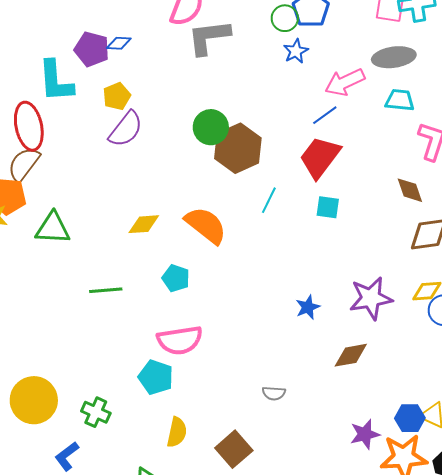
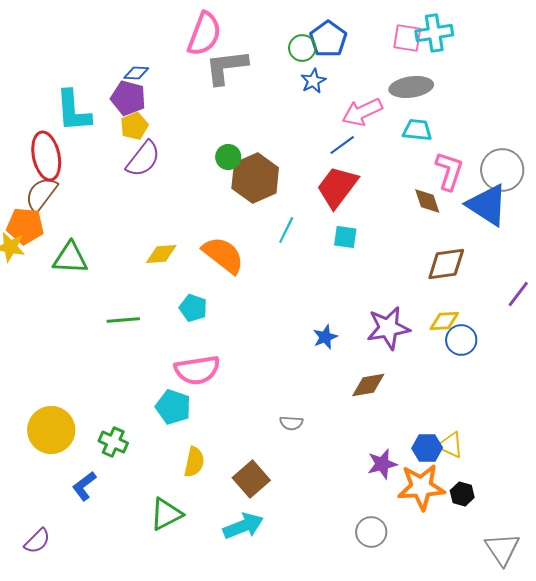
purple pentagon: (92, 49) -> (128, 98), moved
green circle: (211, 127) -> (228, 157), size x0.7
brown diamond: (410, 190) -> (427, 201), moved

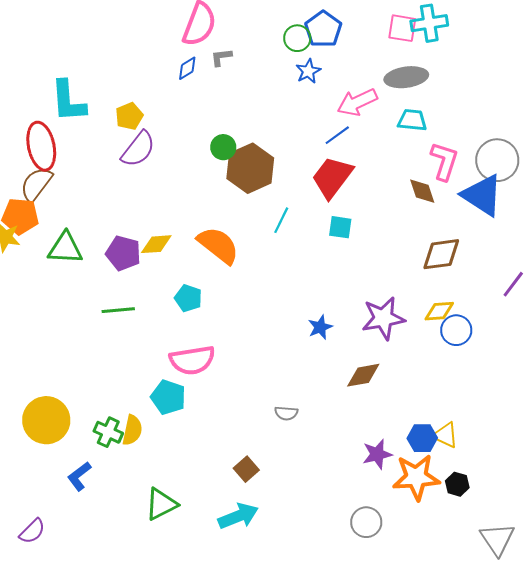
gray L-shape: (226, 67) -> (221, 57), size x0.5
blue diamond: (136, 73) -> (187, 68), moved, turned -35
purple pentagon: (128, 98) -> (123, 253), moved
yellow semicircle: (194, 462) -> (132, 430), moved
brown square: (251, 479) -> (246, 469), size x0.7

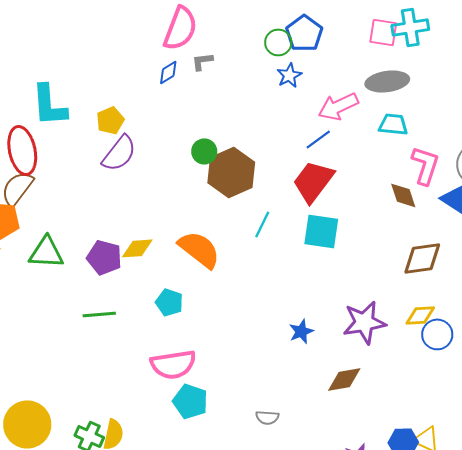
cyan square: (340, 227) -> (321, 231), size x1.5
cyan pentagon: (168, 397) -> (190, 401), moved

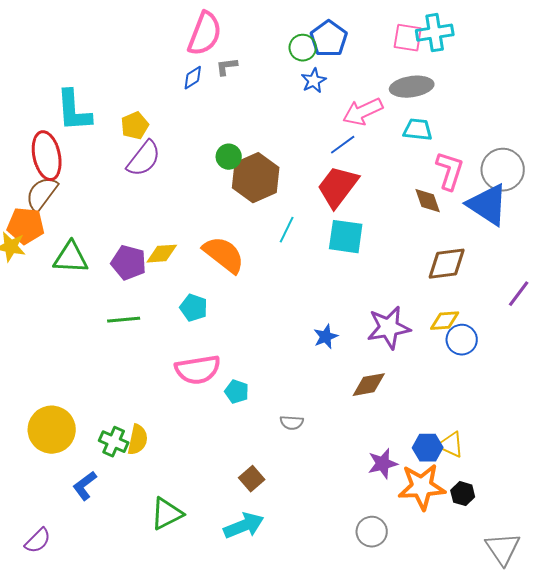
cyan pentagon: (190, 401) -> (237, 392), moved, size x0.7

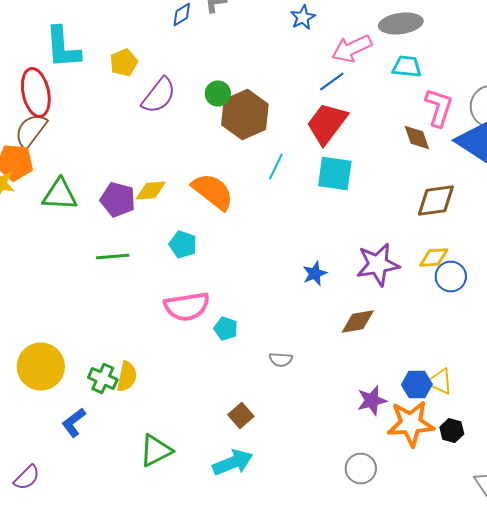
purple semicircle: (144, 159) -> (159, 96), moved

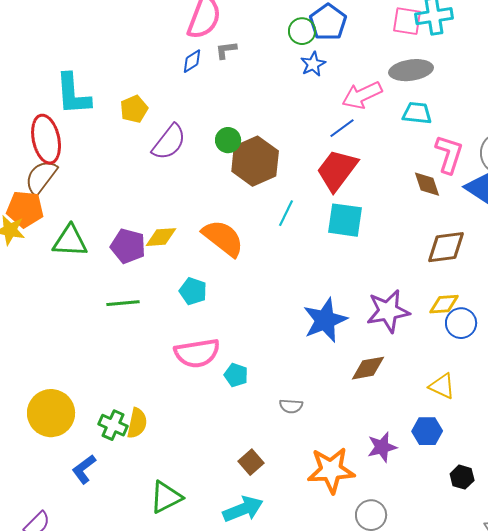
blue star: (315, 274) -> (325, 320), size x1.8
yellow triangle: (440, 382) -> (442, 386), moved
orange star: (411, 424) -> (331, 470), moved

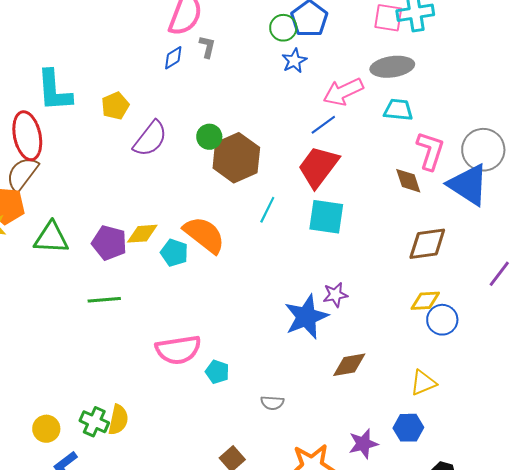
gray L-shape: (226, 50) -> (207, 47), turned 110
cyan pentagon: (193, 291) -> (174, 253), moved
purple star: (388, 311) -> (335, 295), moved, size x0.6
yellow triangle: (442, 386) -> (423, 383), turned -48
yellow circle: (51, 413) -> (46, 429), moved, size x0.6

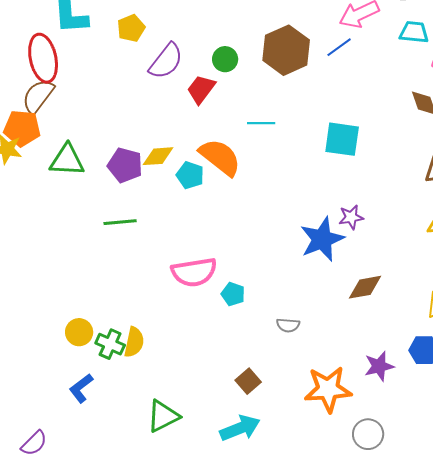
brown hexagon: (236, 158) -> (286, 50), moved
red trapezoid: (318, 167) -> (201, 89), moved, size x0.7
cyan line: (267, 210) -> (261, 123), moved, turned 64
yellow circle: (46, 429) -> (79, 332), moved

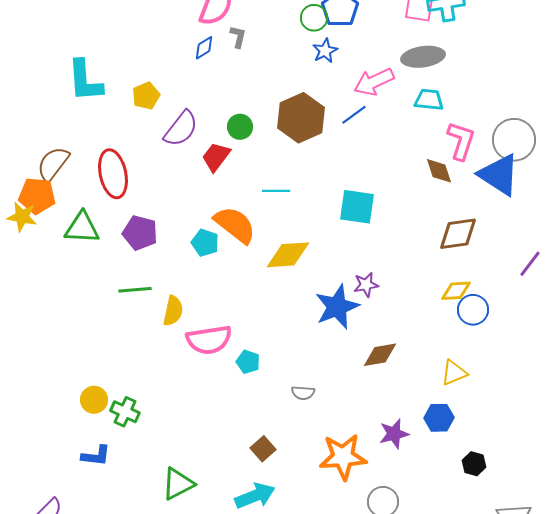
red ellipse: (43, 58) -> (113, 174), moved
yellow diamond: (158, 156) -> (288, 255), moved, size x1.4
yellow semicircle: (134, 342) -> (173, 311), moved
blue L-shape: (81, 388) -> (96, 456), turned -136

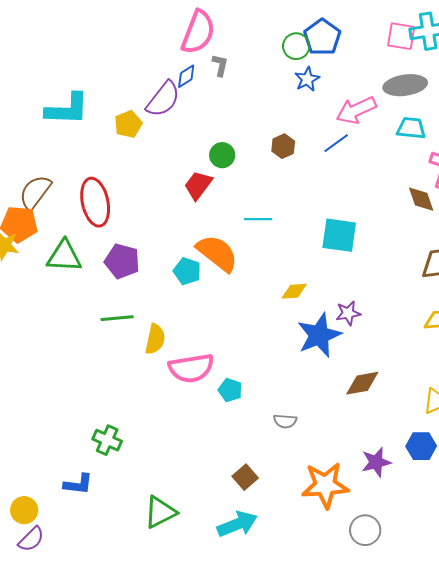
cyan L-shape: (85, 81) -> (67, 109), turned -84
brown hexagon: (301, 118) -> (283, 146), size x0.5
purple semicircle: (181, 129) -> (163, 99), moved
yellow diamond: (288, 255) -> (294, 291), moved, size x0.6
yellow circle: (94, 400) -> (24, 510), moved

